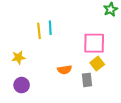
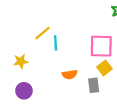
cyan line: (50, 28) -> (56, 43), moved
yellow line: (39, 31) -> (42, 33), turned 56

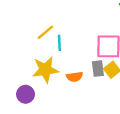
yellow star: (21, 61) -> (45, 70), moved, size x1.6
gray rectangle: (94, 85) -> (98, 69), moved

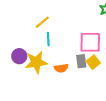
yellow line: (45, 32) -> (42, 22), moved
purple circle: (26, 94) -> (19, 56), moved

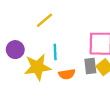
cyan line: (48, 39) -> (55, 52), moved
purple circle: (19, 56) -> (15, 50), moved

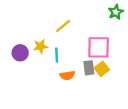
yellow line: (45, 20) -> (63, 26), moved
yellow star: (38, 67) -> (41, 46), moved, size x0.6

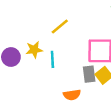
orange semicircle: (67, 75) -> (72, 95), moved

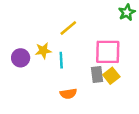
orange semicircle: (72, 95) -> (68, 94), moved

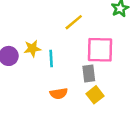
yellow line: (68, 28) -> (74, 22), moved
yellow square: (111, 76) -> (95, 95), moved

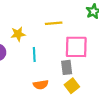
yellow line: (74, 22) -> (54, 23), turned 35
yellow star: (32, 48) -> (18, 34), moved

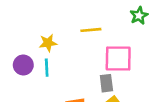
cyan line: (34, 54) -> (47, 68), moved

